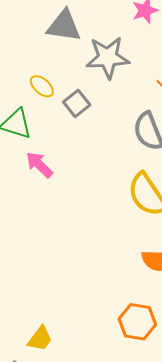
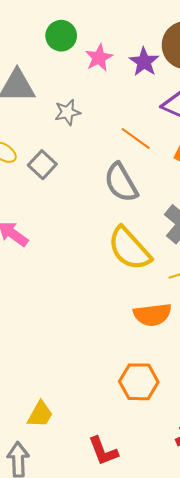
gray star: (108, 58) -> (67, 112), size x0.6

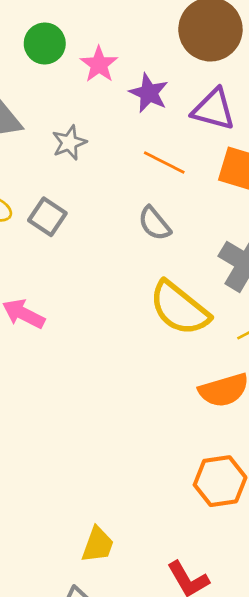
purple star: (144, 62) -> (149, 93), moved
gray semicircle: (121, 183) -> (154, 223), size x0.7

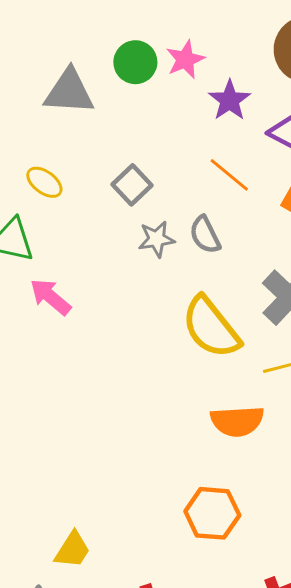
green circle: (45, 43) -> (135, 62), moved
gray star: (69, 143) -> (156, 239), moved
gray square: (47, 217) -> (132, 185), moved

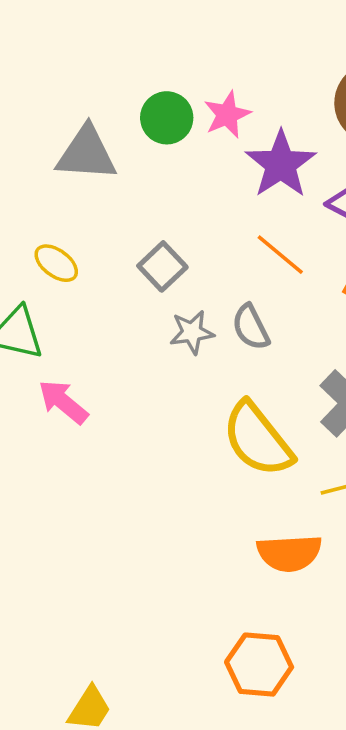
purple star: (230, 100) -> (281, 164), size x1.4

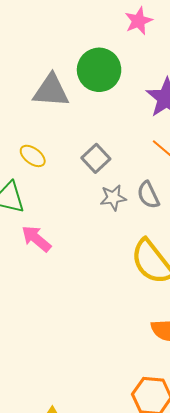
pink star: (227, 115) -> (139, 21), moved
green circle: (167, 118) -> (99, 70), size x1.4

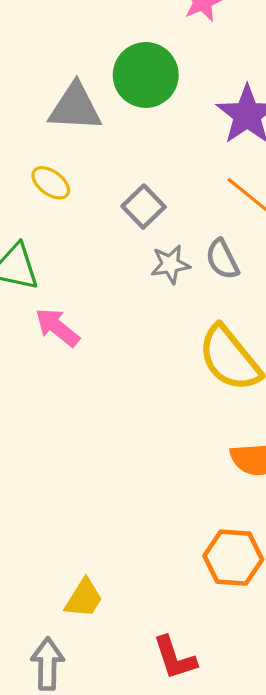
yellow ellipse: (33, 156) -> (51, 183), moved

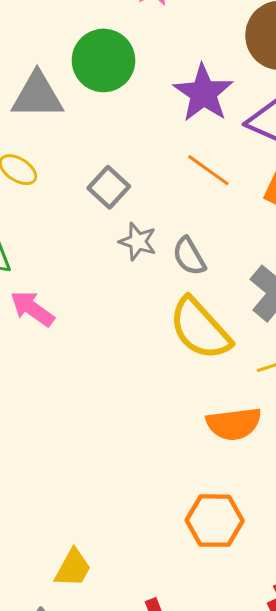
gray semicircle: (222, 259) -> (189, 256), moved
gray star: (170, 264) -> (138, 242), turned 30

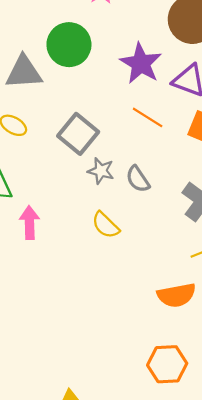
gray square: (109, 187) -> (78, 134), size x1.4
pink arrow: (32, 309) -> (29, 223), turned 56
yellow semicircle: (200, 329) -> (106, 225), moved, size x0.6

